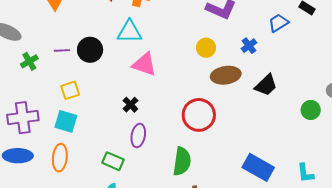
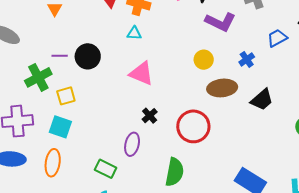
cyan triangle: (130, 32) -> (134, 33), moved, size x0.6
green cross: (29, 61) -> (38, 77), moved, size x1.5
black cross: (130, 105) -> (150, 116), moved

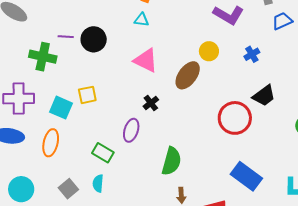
blue trapezoid: (277, 38) -> (282, 21), moved
green cross: (38, 77) -> (43, 57), turned 36
brown ellipse: (222, 88) -> (188, 75), moved, turned -52
yellow square: (66, 96) -> (87, 95), moved
red circle: (193, 126) -> (235, 118), moved

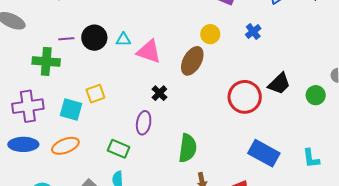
cyan triangle: (142, 20) -> (123, 40), moved
black trapezoid: (264, 96) -> (279, 84), moved
orange ellipse: (51, 143) -> (65, 146), turned 64

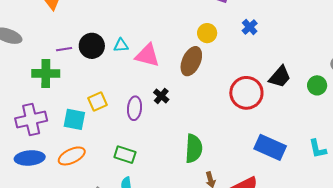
purple ellipse: (144, 123) -> (134, 108), moved

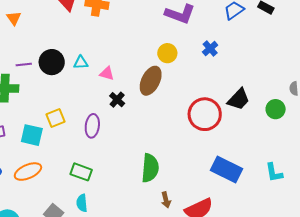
pink triangle: (147, 55) -> (107, 73), size x0.6
black cross: (161, 96) -> (117, 100), moved

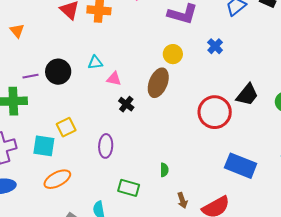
cyan triangle: (81, 63) -> (95, 63), moved
purple ellipse: (92, 126) -> (106, 146), moved
green semicircle: (150, 168) -> (164, 170), size x0.5
orange ellipse: (28, 172) -> (57, 179), moved
green rectangle: (81, 172) -> (129, 188), moved

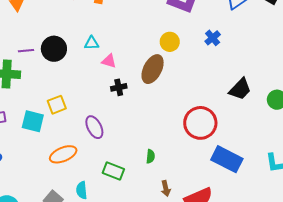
black cross: (126, 104) -> (119, 87), turned 35
red circle: (215, 112) -> (200, 123), moved
purple ellipse: (106, 146) -> (94, 127), turned -35
orange ellipse: (57, 179) -> (63, 154), moved

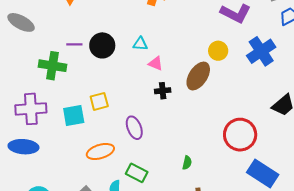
blue cross: (213, 38) -> (261, 51), size x1.8
cyan square: (33, 121) -> (74, 115), turned -30
green rectangle: (113, 171) -> (137, 173), moved

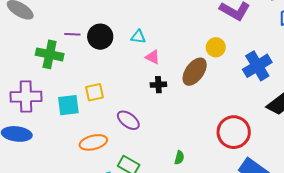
blue cross: (261, 51) -> (257, 66), moved
purple ellipse: (134, 128) -> (128, 120), turned -35

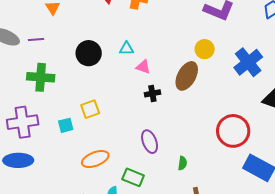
purple line: (72, 34) -> (36, 39), moved
cyan square: (68, 105) -> (66, 125), size x0.7
purple ellipse: (128, 120) -> (150, 142), moved, turned 40

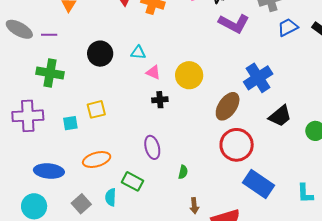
yellow circle: (205, 49) -> (189, 75), moved, size x1.4
brown ellipse: (187, 76) -> (228, 106), moved
blue ellipse: (18, 160) -> (49, 171), moved

